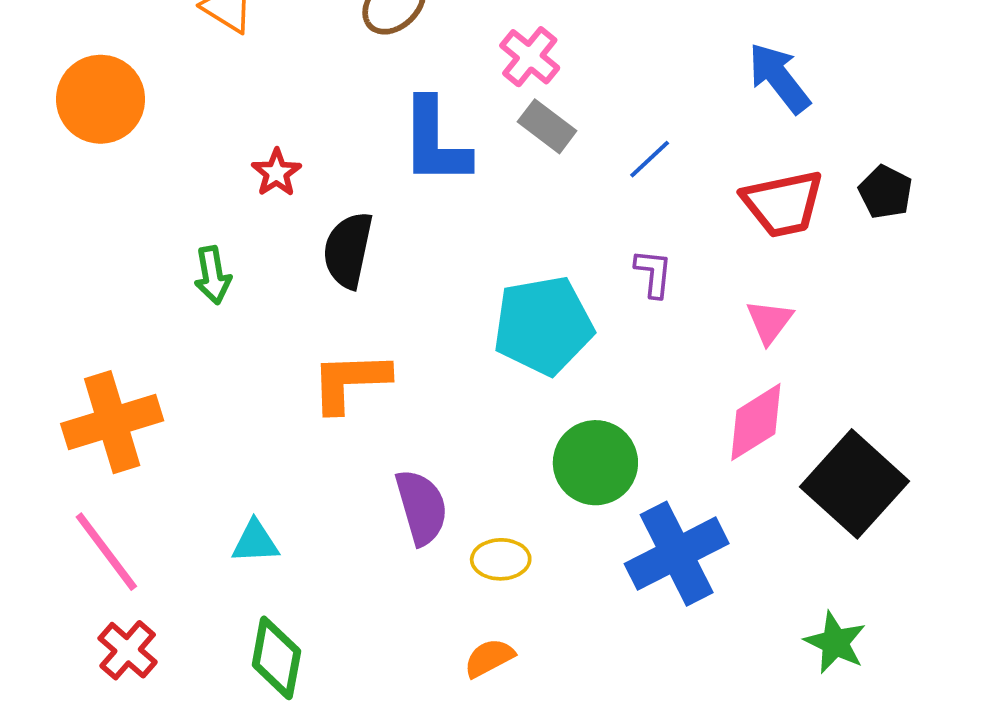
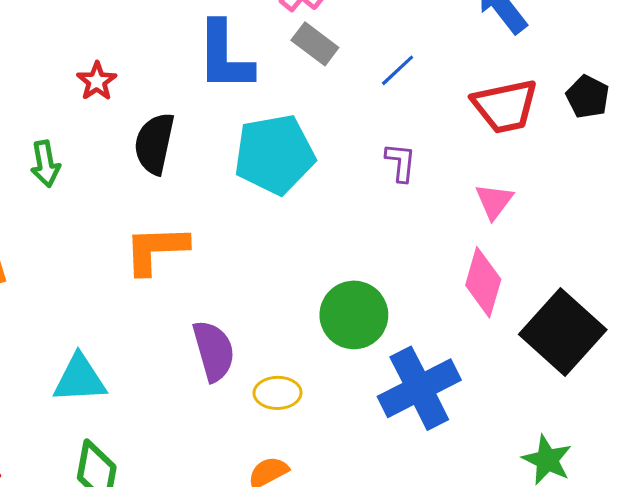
cyan pentagon: (543, 325) -> (274, 154), moved
pink diamond: (756, 422) -> (483, 282), turned -42
cyan triangle: (255, 542) -> (80, 379), size x1.4

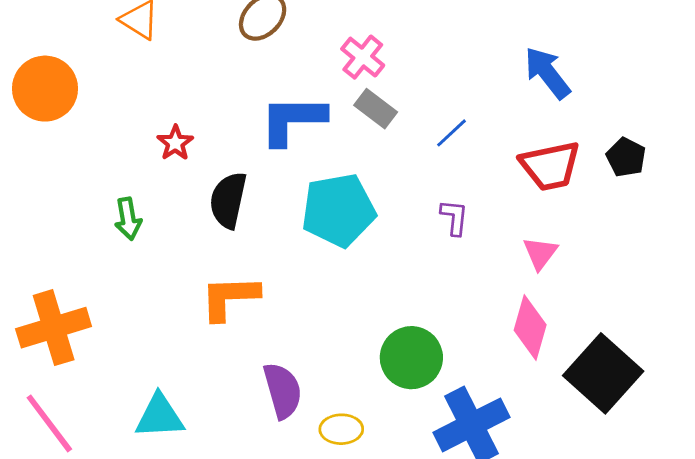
blue L-shape: (225, 56) -> (293, 120), turned 90

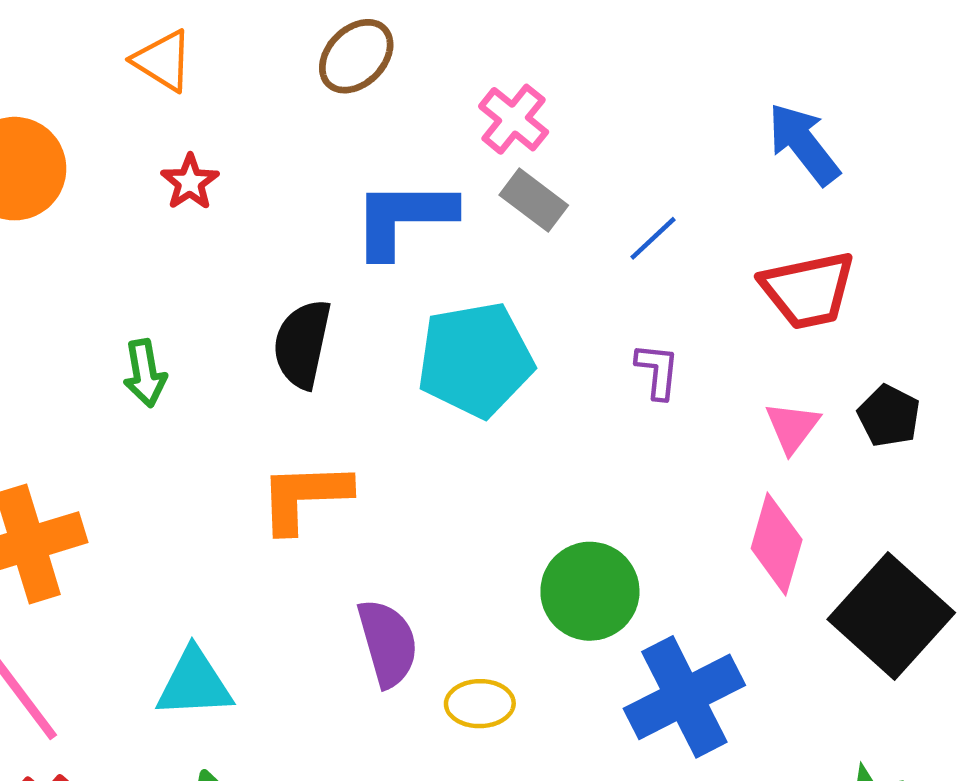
red star: (175, 143) -> (190, 182), moved
black pentagon: (626, 157) -> (889, 416), moved

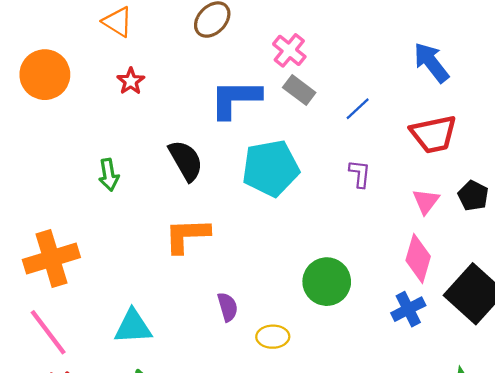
black semicircle: (302, 344) -> (186, 160), turned 138
purple semicircle: (388, 643) -> (228, 307), size x0.7
blue cross: (684, 697) -> (408, 309), moved, size x0.6

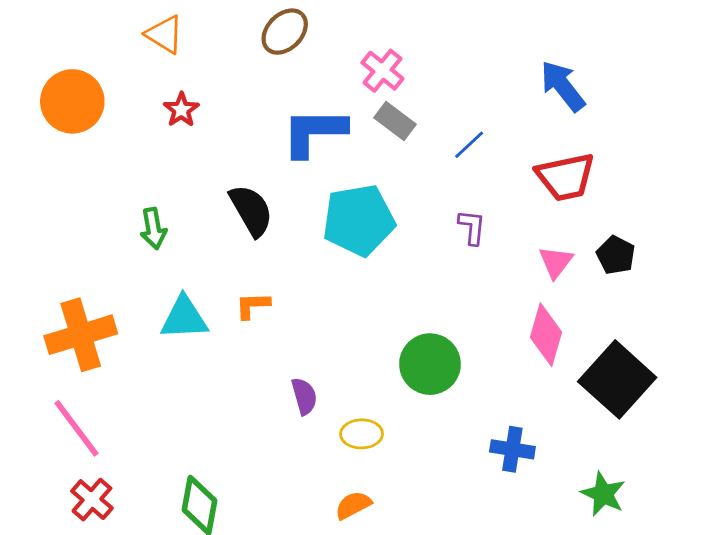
orange L-shape: (187, 235) -> (253, 305), size x0.6
blue cross: (408, 309) -> (512, 449), moved, turned 36
cyan triangle: (133, 327) -> (184, 318), moved

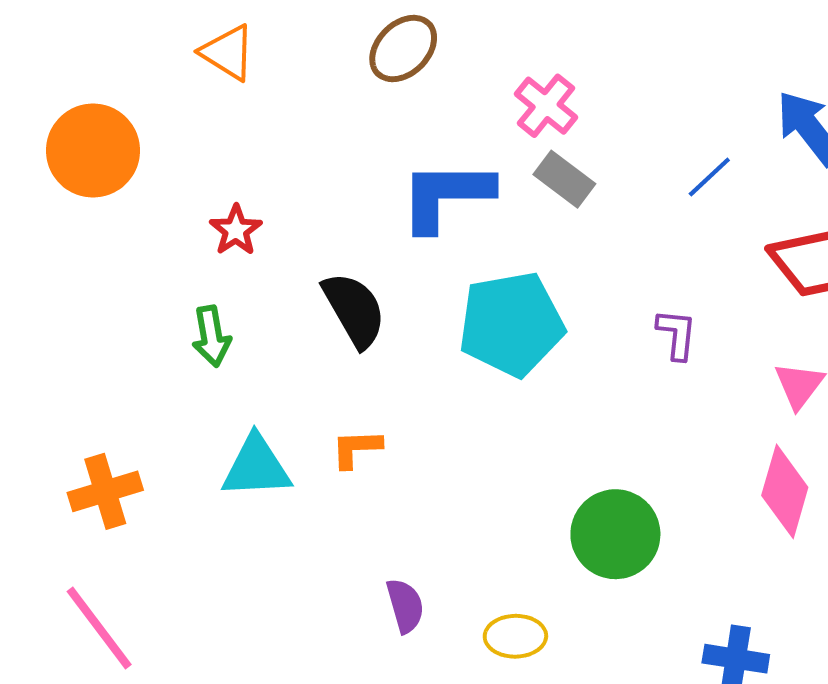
red star: (181, 110) -> (236, 230), moved
blue line: (469, 145) -> (709, 177), moved
orange cross: (81, 335) -> (105, 491), size x0.7
purple semicircle: (304, 396) -> (405, 606), moved

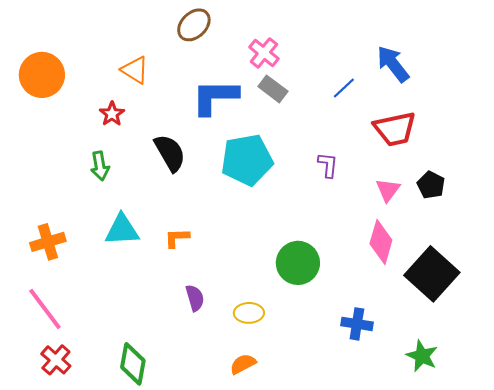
orange triangle: (228, 53) -> (135, 70), moved
orange L-shape: (356, 448) -> (177, 238), moved

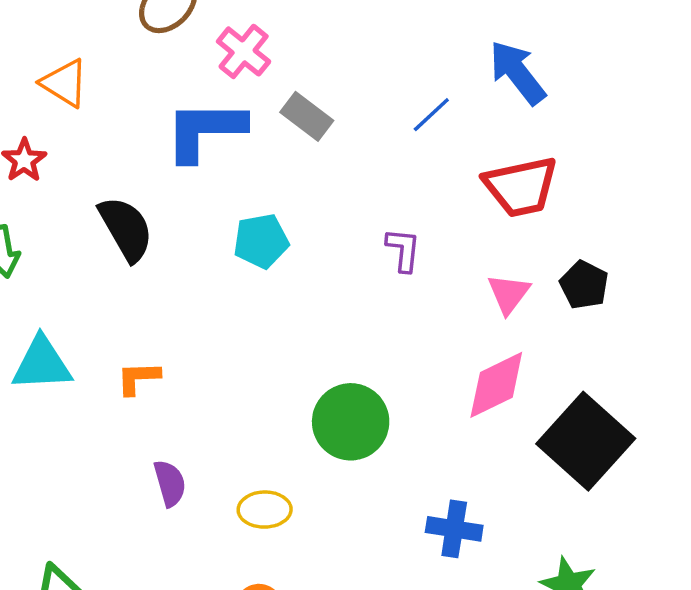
pink cross: (264, 53) -> (244, 51), moved
cyan pentagon: (247, 160) -> (261, 241), size x0.6
pink diamond: (381, 242) -> (496, 385), turned 48

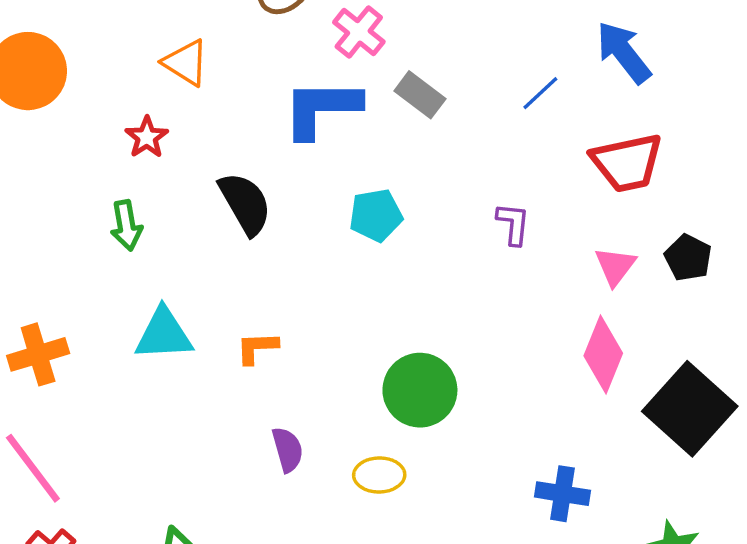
pink diamond: (496, 385) -> (603, 354), turned -42
green circle: (351, 422) -> (420, 390), moved

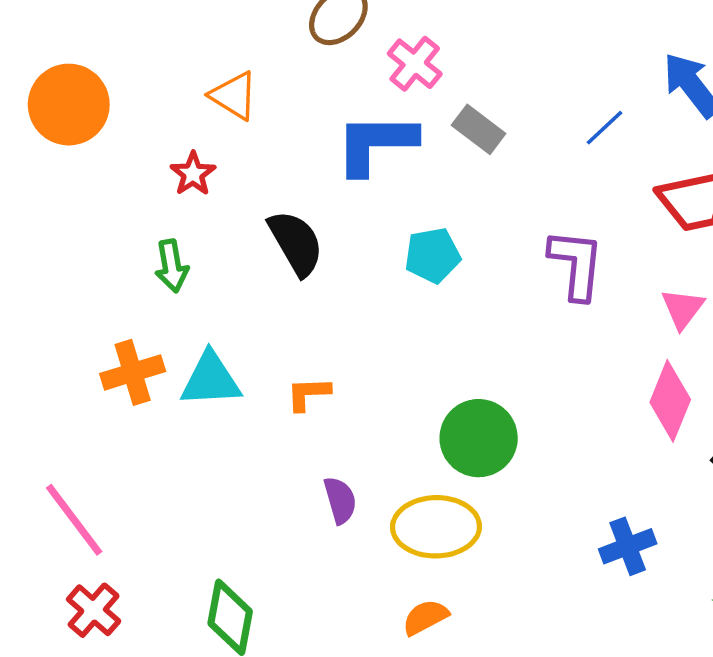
purple L-shape: (513, 224) -> (576, 264), size x1.6
orange cross: (38, 354) -> (133, 372), moved
yellow ellipse: (379, 475) -> (436, 527), size x1.6
blue cross: (563, 494) -> (628, 546), turned -30

